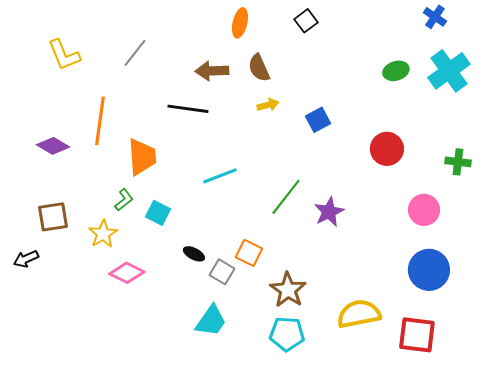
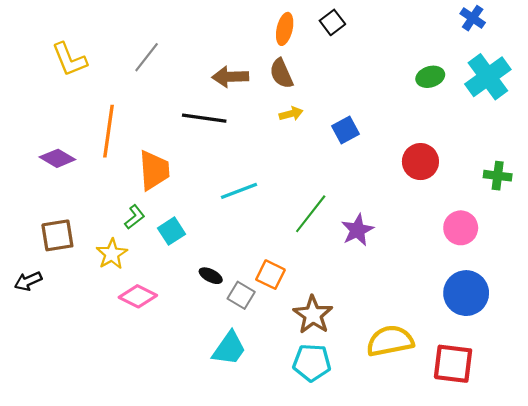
orange ellipse: (240, 23) -> (285, 29), moved
cyan square: (158, 213) -> (172, 231), turned 30

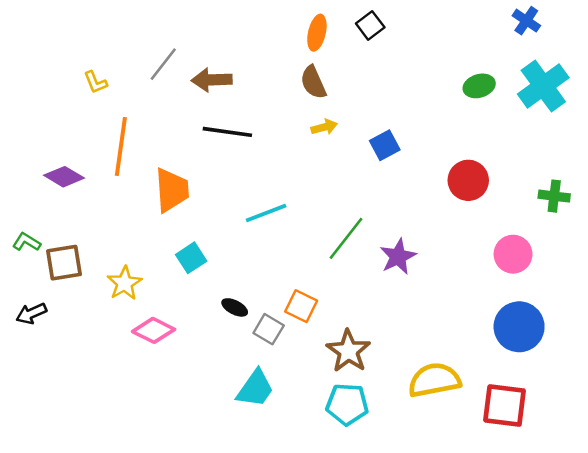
yellow L-shape: (69, 59) -> (95, 82), moved, size x0.6
brown arrow: (230, 77) -> (212, 80), moved
green L-shape: (135, 217) -> (26, 242), moved, turned -110

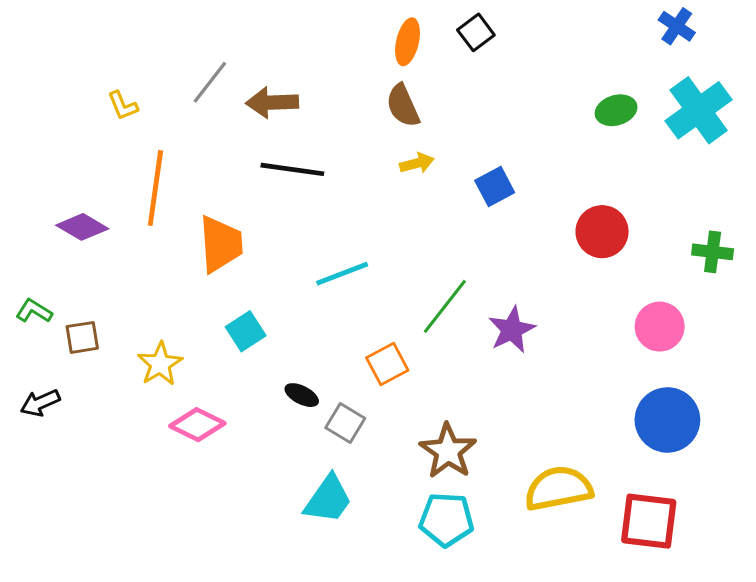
brown square: (64, 263) -> (82, 337), size x0.7
orange square: (301, 306) -> (387, 364), moved, turned 36

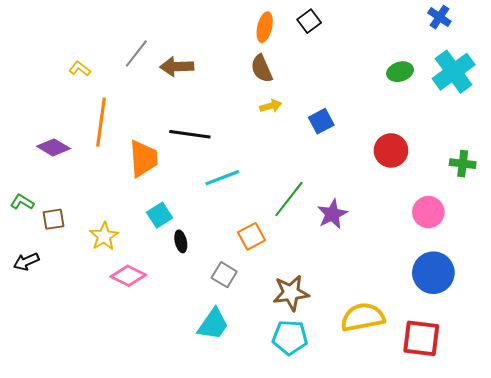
yellow L-shape: (123, 106) -> (80, 69), turned 150
black line: (292, 169) -> (190, 134), moved
black ellipse: (302, 395) -> (181, 241), moved, turned 50
brown star: (448, 451) -> (291, 293), turned 30

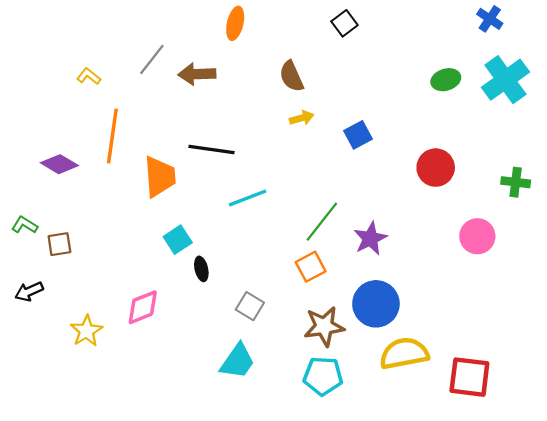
orange ellipse: (265, 27) -> (235, 23), moved
yellow star: (104, 236) -> (86, 331), moved
orange square: (252, 236) -> (311, 267), moved
blue circle: (433, 273) -> (376, 304), moved
pink diamond: (128, 276) -> (143, 307), turned -48

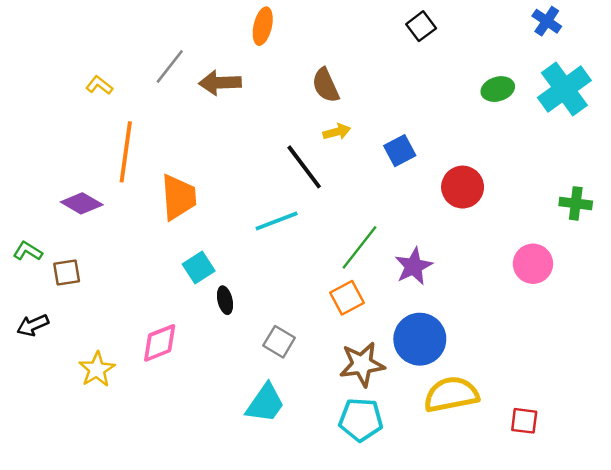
black square: (344, 23) -> (421, 26), moved
black line: (212, 150) -> (304, 167), moved, turned 45
purple diamond: (59, 164) -> (82, 203), moved
red circle: (436, 168) -> (463, 187), moved
red square: (469, 377) -> (524, 421), size x0.6

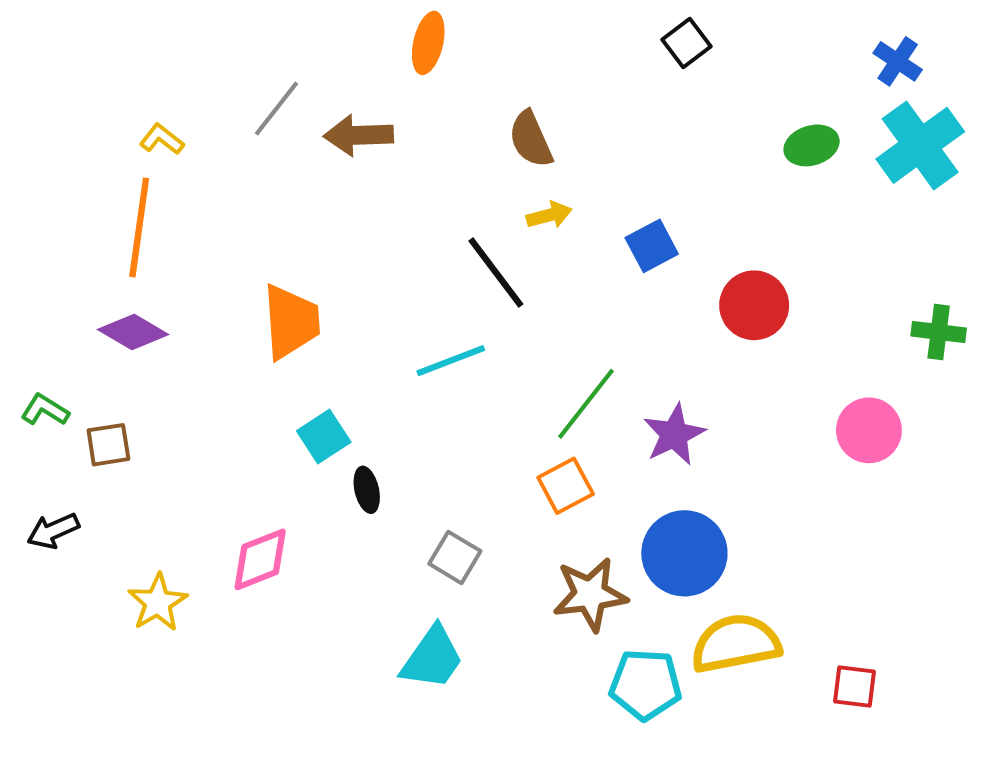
blue cross: (547, 21) -> (898, 61), moved
orange line: (126, 152) -> (139, 227), moved
cyan pentagon: (361, 420) -> (646, 685), moved

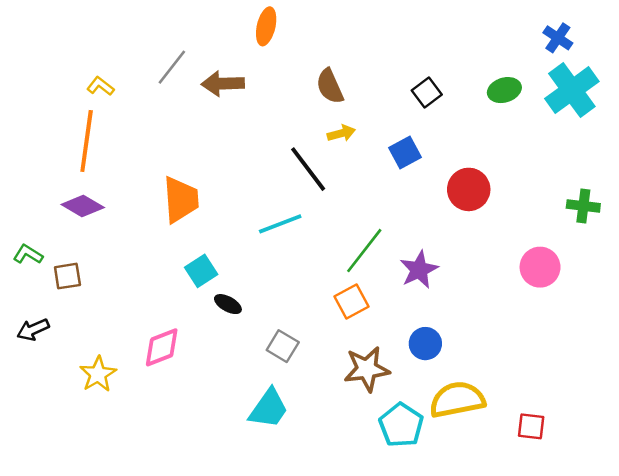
black square: (686, 43) -> (427, 93), moved
black ellipse: (367, 490) -> (228, 304), turned -48
blue circle: (684, 553) -> (425, 344), size x0.6
cyan pentagon: (646, 685) -> (401, 425), turned 30

